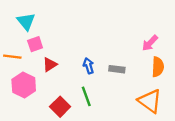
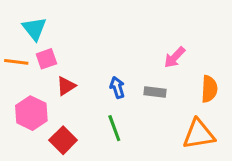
pink arrow: (150, 43) -> (175, 57), moved
orange line: (12, 57) -> (16, 62), moved
orange triangle: (150, 101) -> (199, 134), turned -45
red square: (60, 107) -> (63, 140), moved

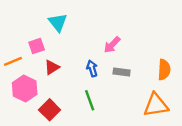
cyan triangle: (34, 29) -> (58, 22), moved
pink arrow: (175, 57) -> (112, 45), moved
orange line: (16, 62) -> (13, 61), moved, turned -30

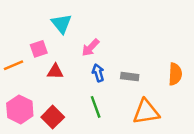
pink arrow: (112, 45) -> (91, 48), moved
red triangle: (52, 67) -> (55, 72), turned 35
pink hexagon: (25, 89) -> (20, 109), moved
orange triangle: (156, 105) -> (146, 112), moved

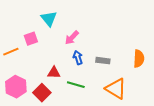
red triangle: (55, 72) -> (54, 73), moved
green line: (96, 107) -> (76, 85), turned -54
orange triangle: (146, 112) -> (116, 89), turned 40

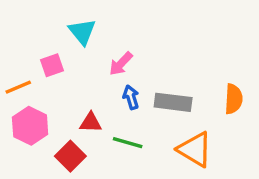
gray rectangle: (103, 61) -> (173, 102), size x1.5
pink hexagon: (16, 87) -> (30, 126), moved

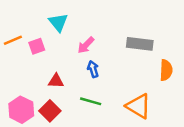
orange line: (18, 87) -> (13, 40), moved
gray rectangle: (173, 102) -> (140, 44), moved
red triangle: (91, 122) -> (56, 81), moved
pink hexagon: (30, 126) -> (21, 110), moved

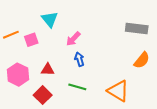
gray rectangle: (140, 44) -> (137, 29), moved
orange semicircle: (166, 70) -> (142, 60), turned 36
pink hexagon: (21, 110) -> (18, 75), moved

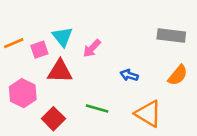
cyan triangle: (50, 19) -> (62, 37), moved
blue arrow: (79, 59) -> (129, 75), moved, turned -56
red triangle: (48, 69) -> (60, 71), moved, size x1.5

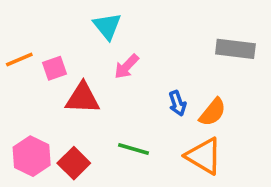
cyan triangle: (62, 37) -> (107, 26), moved
blue arrow: (129, 75) -> (177, 103), turned -126
orange semicircle: (178, 75) -> (213, 112), moved
pink hexagon: (23, 93) -> (32, 156), moved

